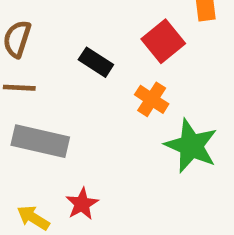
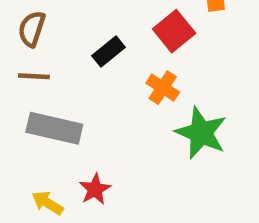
black rectangle: (96, 62) -> (109, 51), turned -72

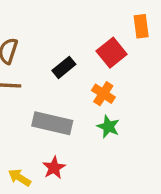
gray rectangle: (54, 128) -> (52, 123), moved
green star: (201, 133) -> (108, 127), moved, size x0.6

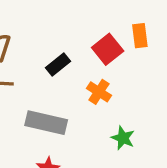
orange rectangle: (141, 26) -> (140, 36), moved
green star: (108, 127) -> (123, 138), moved

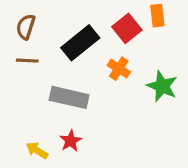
black rectangle: (58, 65) -> (80, 43), size x1.6
green star: (123, 138) -> (162, 86), moved, size x1.4

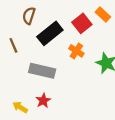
orange rectangle: (157, 16) -> (103, 15), turned -40
brown semicircle: (26, 27) -> (29, 16), moved
brown line: (27, 61) -> (13, 45), turned 64

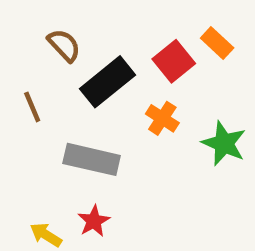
brown semicircle: (29, 16) -> (64, 45), turned 119

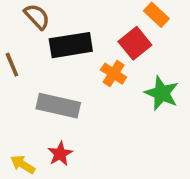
red square: (174, 61) -> (135, 43), moved
black rectangle: (107, 82) -> (71, 45), turned 30

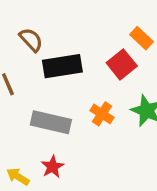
orange cross: (114, 74) -> (102, 114), moved

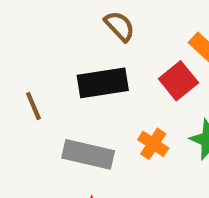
brown semicircle: (31, 40) -> (120, 26), moved

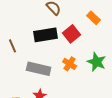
red square: (178, 81) -> (72, 34), moved

